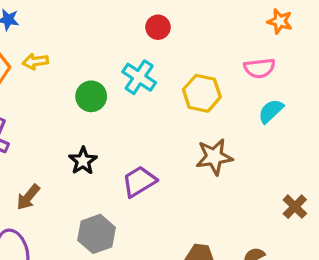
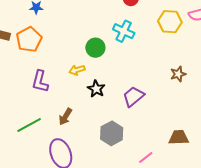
yellow arrow: (35, 61) -> (77, 70), moved
yellow hexagon: (202, 93) -> (170, 22), moved
brown star: (214, 157) -> (178, 74), size x0.7

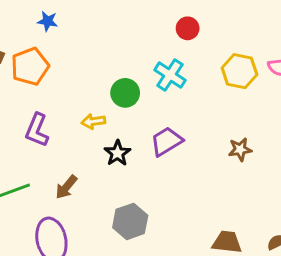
purple trapezoid: (133, 96) -> (167, 141), moved

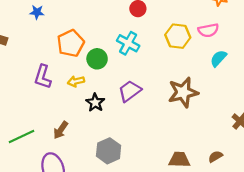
orange pentagon: (30, 66) -> (71, 43), moved
purple L-shape: (37, 130) -> (43, 77), moved
brown star: (240, 149) -> (183, 92), size x1.8

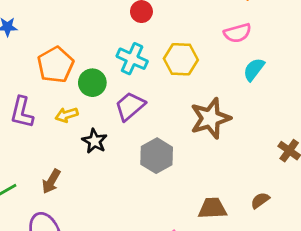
yellow hexagon: (178, 36) -> (181, 59), moved
purple trapezoid: (130, 91) -> (130, 106), moved
gray hexagon: (109, 151) -> (157, 156), moved

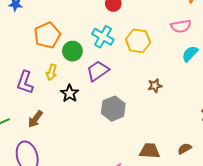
purple L-shape: (22, 112) -> (25, 82), moved
yellow arrow: (67, 115) -> (51, 72), turned -63
brown star: (210, 118) -> (155, 86), size x0.5

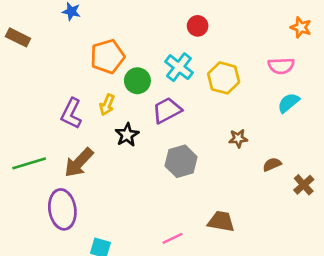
brown arrow: (35, 119) -> (79, 163), size x1.4
brown semicircle: (185, 149) -> (272, 164), moved

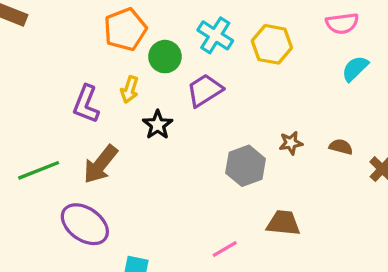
brown star: (238, 138) -> (291, 143), moved
gray hexagon: (181, 161) -> (246, 166), moved
brown semicircle: (272, 164) -> (341, 147), turned 42
purple ellipse: (62, 209) -> (85, 224), turned -42

